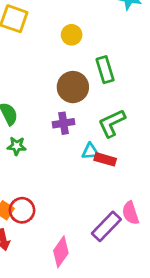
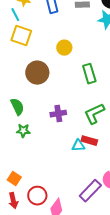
brown circle: (73, 87) -> (37, 73), moved
cyan triangle: (90, 151) -> (78, 146), moved
red circle: (22, 210) -> (37, 196), moved

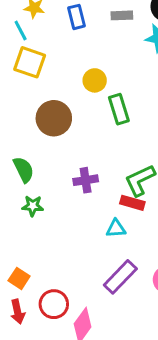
green rectangle: (89, 74) -> (119, 109), moved
red rectangle: (89, 141) -> (132, 203), moved
purple rectangle: (90, 191) -> (120, 277), moved

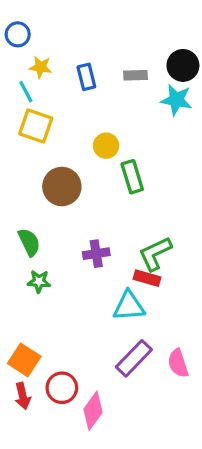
cyan triangle: (116, 229) -> (129, 306), size x1.5
orange square: (19, 278) -> (24, 360), size x1.4

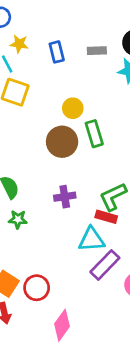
brown circle: (62, 187) -> (62, 142), moved
purple rectangle: (134, 358) -> (105, 265), moved
red circle: (62, 388) -> (37, 288), moved

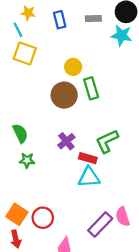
purple cross: (65, 197) -> (66, 141), turned -30
red rectangle: (106, 217) -> (88, 158), moved
purple rectangle: (105, 265) -> (100, 224), moved

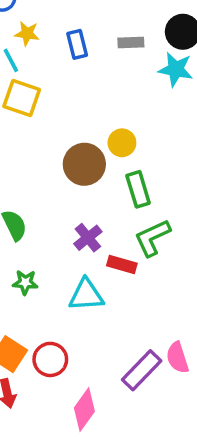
yellow circle: (73, 67) -> (122, 143), moved
green rectangle: (91, 88) -> (138, 189), moved
green star: (27, 160) -> (25, 282), moved
cyan triangle: (89, 177) -> (86, 295), moved

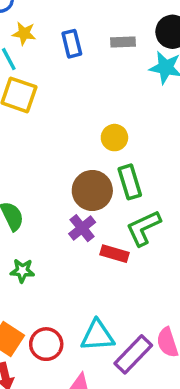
brown circle: (84, 164) -> (92, 190), moved
cyan triangle: (86, 295) -> (97, 336), moved

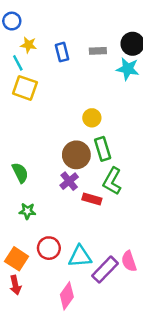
green L-shape: (143, 228) -> (112, 181), turned -36
red circle: (46, 344) -> (49, 248), moved

